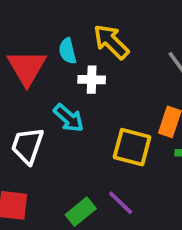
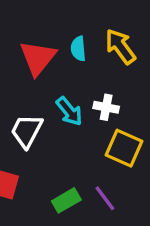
white cross: (92, 80) -> (106, 107), moved

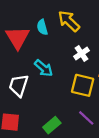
white cross: (106, 107) -> (81, 54), moved, turned -35
purple line: (105, 198) -> (86, 118), moved

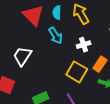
red triangle: (17, 38) -> (33, 15), turned -30
cyan arrow: (44, 68) -> (56, 36), moved

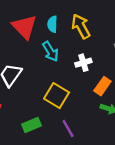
yellow square: (77, 72) -> (57, 96), moved

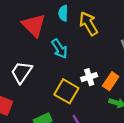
cyan semicircle: (52, 24) -> (63, 13), moved
white cross: (83, 63) -> (89, 77), moved

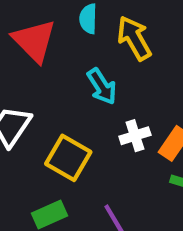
cyan arrow: (60, 49) -> (102, 86), moved
yellow square: (66, 91) -> (68, 158), moved

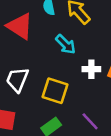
white cross: (135, 136) -> (91, 69), turned 30

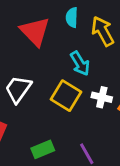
yellow square: (55, 91) -> (66, 96), moved

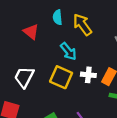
red triangle: (35, 31) -> (31, 32), size x0.7

